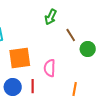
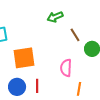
green arrow: (51, 17) -> (55, 17), turned 42
pink semicircle: (50, 68) -> (66, 68), moved

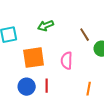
green arrow: (55, 17) -> (46, 26), moved
pink semicircle: (66, 68) -> (67, 61), moved

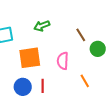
orange line: (89, 89) -> (85, 81), moved, turned -40

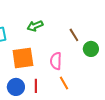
orange line: (85, 81) -> (64, 83), moved

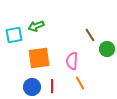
green arrow: (35, 26) -> (36, 26), moved

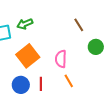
brown line: (90, 35) -> (79, 25), moved
orange square: (39, 58) -> (28, 56), turned -30

